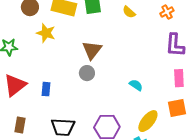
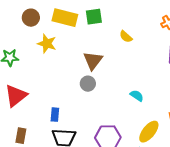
yellow semicircle: (129, 12) -> (126, 37), moved
blue rectangle: (46, 89) -> (55, 115), moved

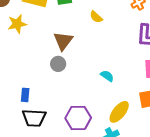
yellow star: (47, 44) -> (17, 24), turned -30

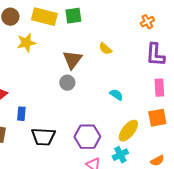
yellow semicircle: (96, 17) -> (105, 49), moved
blue rectangle: (25, 95) -> (21, 114), moved

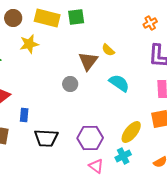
brown triangle: (72, 60) -> (88, 61), moved
cyan semicircle: (116, 95) -> (119, 83), moved, size x1.5

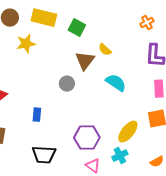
green square: (76, 17) -> (77, 28), moved, turned 36
blue rectangle: (24, 115) -> (37, 115), moved
black trapezoid: (46, 138) -> (44, 155), moved

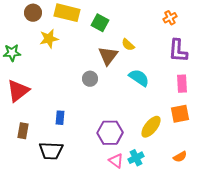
blue rectangle: (37, 115) -> (60, 118), moved
black trapezoid: (44, 155) -> (51, 151), moved
cyan cross: (120, 156) -> (136, 158), moved

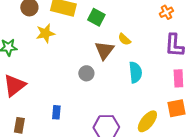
cyan semicircle: (139, 78) -> (135, 72), turned 50

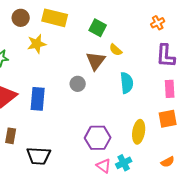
green square: (96, 17) -> (98, 28), moved
blue rectangle: (56, 112) -> (38, 99), moved, size x1.6
yellow ellipse: (147, 121) -> (139, 132), turned -30

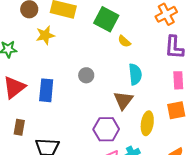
orange cross: (158, 23) -> (166, 14), size x1.5
green square: (98, 28) -> (106, 19), size x1.4
brown triangle: (96, 61) -> (123, 100), moved

